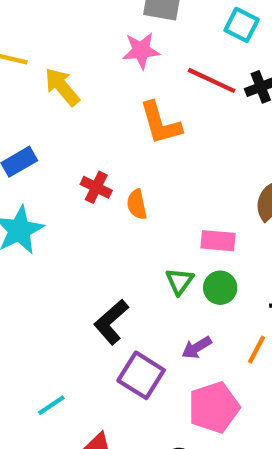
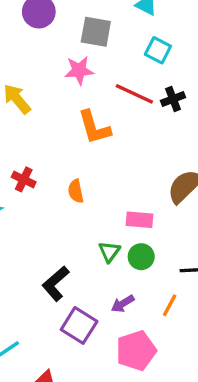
red cross: (96, 187) -> (24, 179), moved

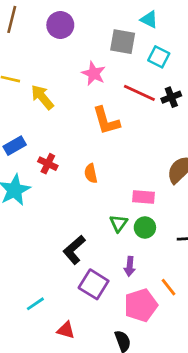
gray square: (96, 32) -> (123, 42), moved
pink star: (79, 70) -> (94, 74), turned 30
purple arrow: (123, 304) -> (130, 266), turned -54
orange line: (170, 305) -> (169, 287), moved, turned -66

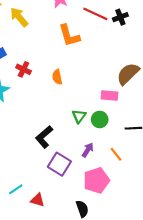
pink rectangle: (144, 197) -> (109, 96), moved
purple arrow: (130, 266) -> (88, 150), turned -152
orange line: (169, 287) -> (116, 154), moved
cyan line: (35, 304) -> (16, 189), moved

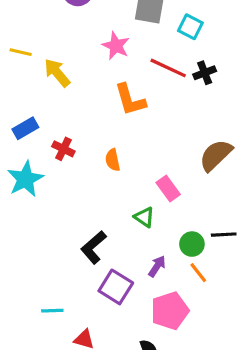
pink rectangle: (109, 96) -> (168, 189), moved, turned 49
green triangle: (79, 116) -> (144, 217), turned -32
green circle: (100, 119) -> (192, 244), moved
cyan line: (16, 189) -> (52, 311), moved, turned 32

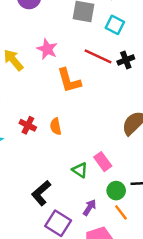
pink star: (116, 46) -> (47, 49), moved
red cross: (63, 149) -> (28, 125), moved
pink rectangle: (168, 189) -> (103, 162), moved

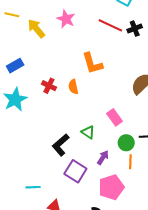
orange L-shape: (69, 81) -> (92, 63), moved
green triangle: (80, 170) -> (88, 132), moved
orange line: (121, 212) -> (130, 162), turned 40

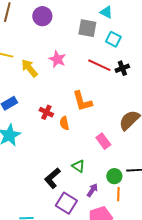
red cross: (49, 86) -> (46, 112), moved
pink rectangle: (115, 117) -> (103, 141), moved

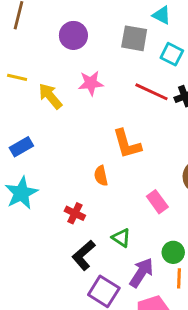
purple circle: (42, 16) -> (73, 35), moved
pink star: (57, 59) -> (91, 83), turned -30
red cross: (46, 112) -> (75, 213), moved
purple arrow: (92, 190) -> (141, 273), size x1.5

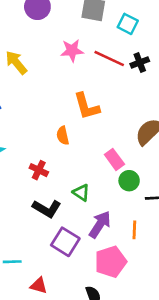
pink star: (91, 83) -> (72, 51), moved
green circle: (173, 252) -> (129, 181), moved
black L-shape: (84, 255) -> (47, 209), turned -108

